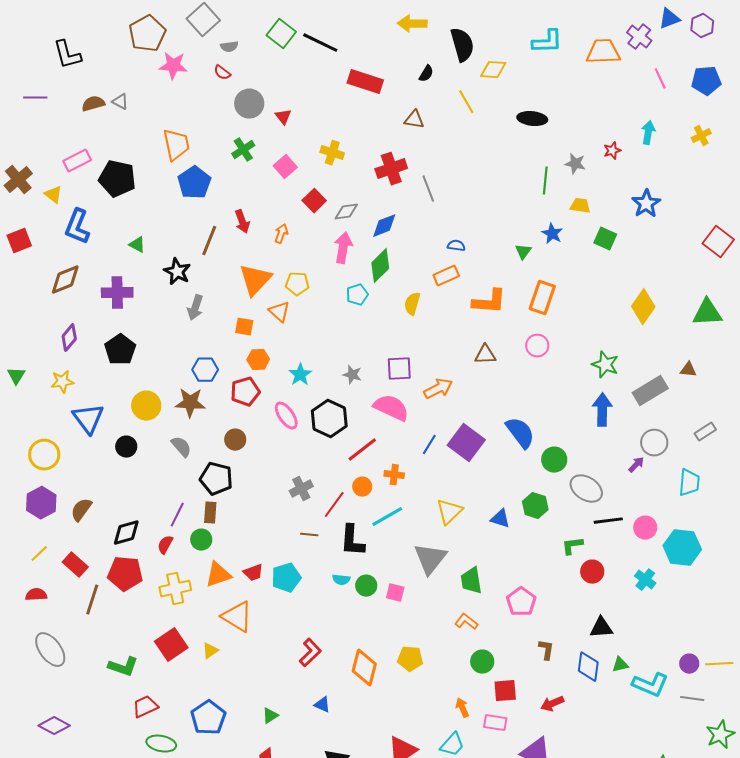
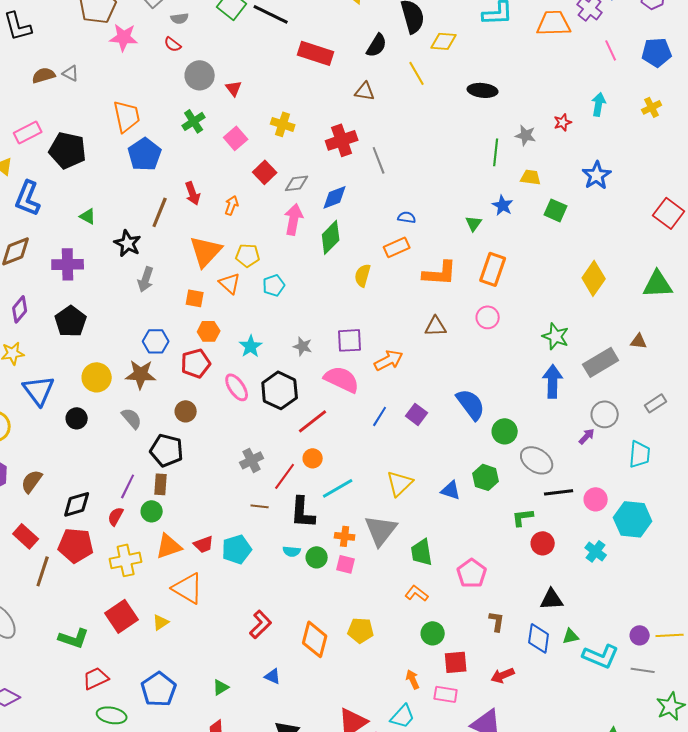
black semicircle: (426, 74) -> (377, 45), size x1.4
cyan pentagon: (357, 295) -> (274, 285), moved
purple square: (466, 443) -> (417, 414), size x0.6
orange cross: (394, 475) -> (345, 536), moved

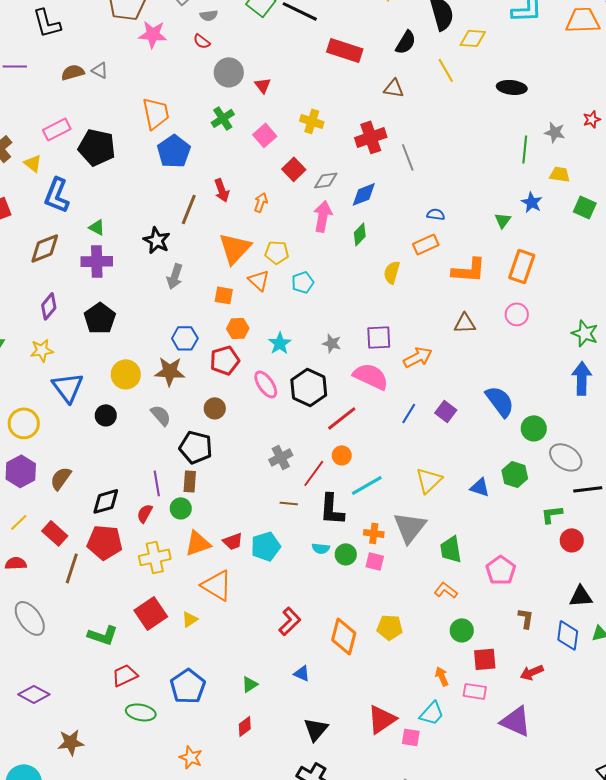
green triangle: (88, 216) -> (97, 227), moved
green diamond: (331, 237) -> (360, 234), size x0.7
purple line: (128, 486) -> (157, 483), turned -35

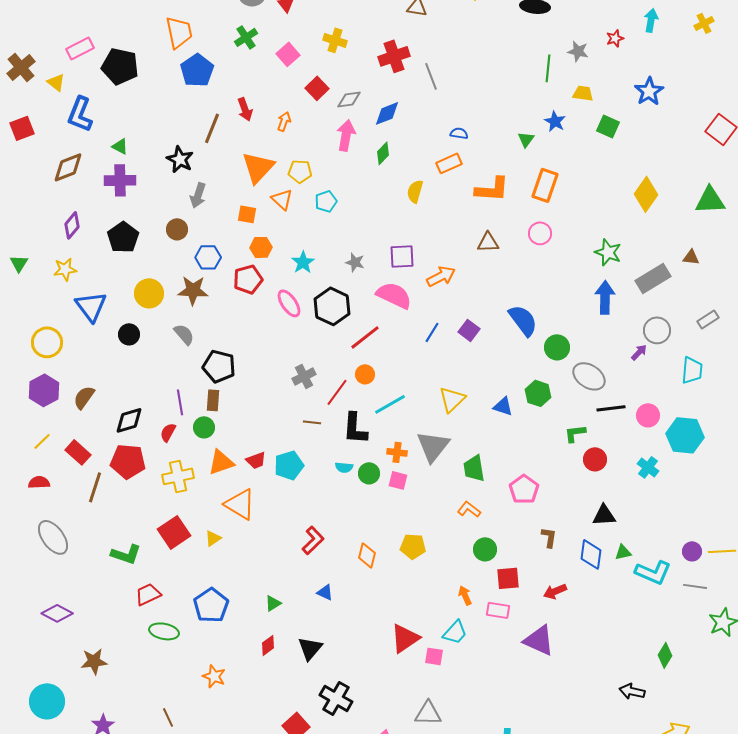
brown circle: (215, 408) -> (177, 229), moved
orange diamond: (344, 636) -> (367, 555), size x0.7
black triangle: (316, 729) -> (310, 648), moved

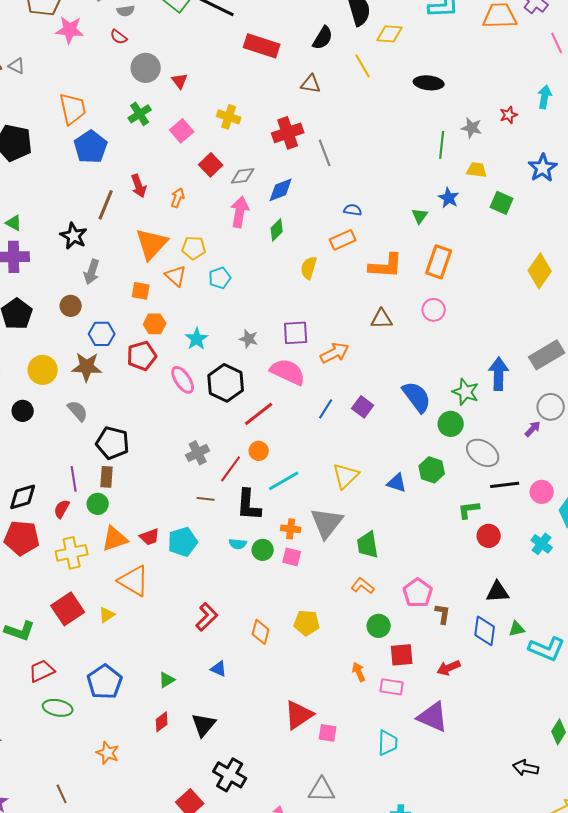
green star: (608, 252) -> (466, 392), moved
pink pentagon: (524, 489) -> (418, 593), moved
cyan trapezoid: (455, 632) -> (388, 743), moved, turned -40

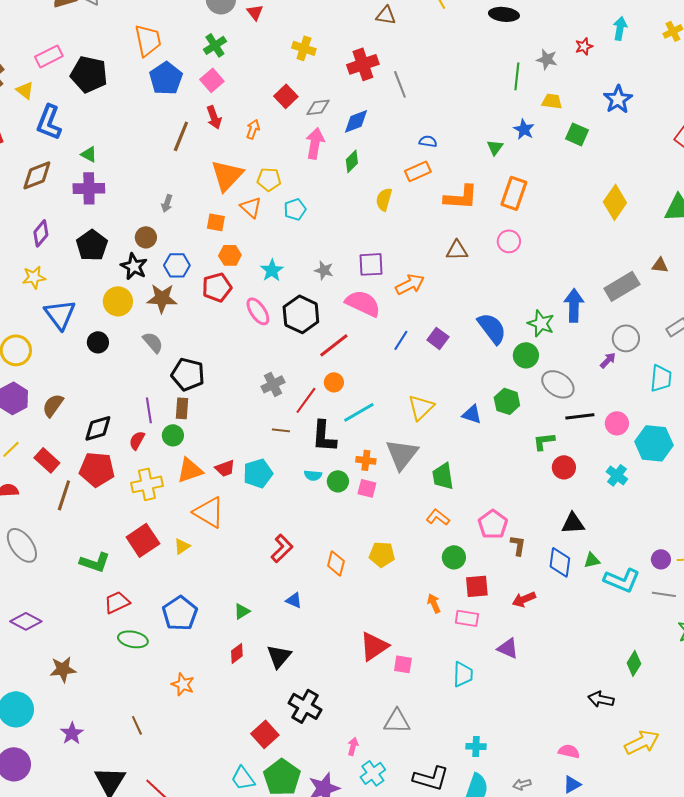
pink square: (182, 131) -> (212, 80), moved
black star: (74, 236) -> (134, 266), moved
gray arrow: (92, 272) -> (167, 203), size x0.7
purple triangle: (433, 717) -> (508, 648), size x0.7

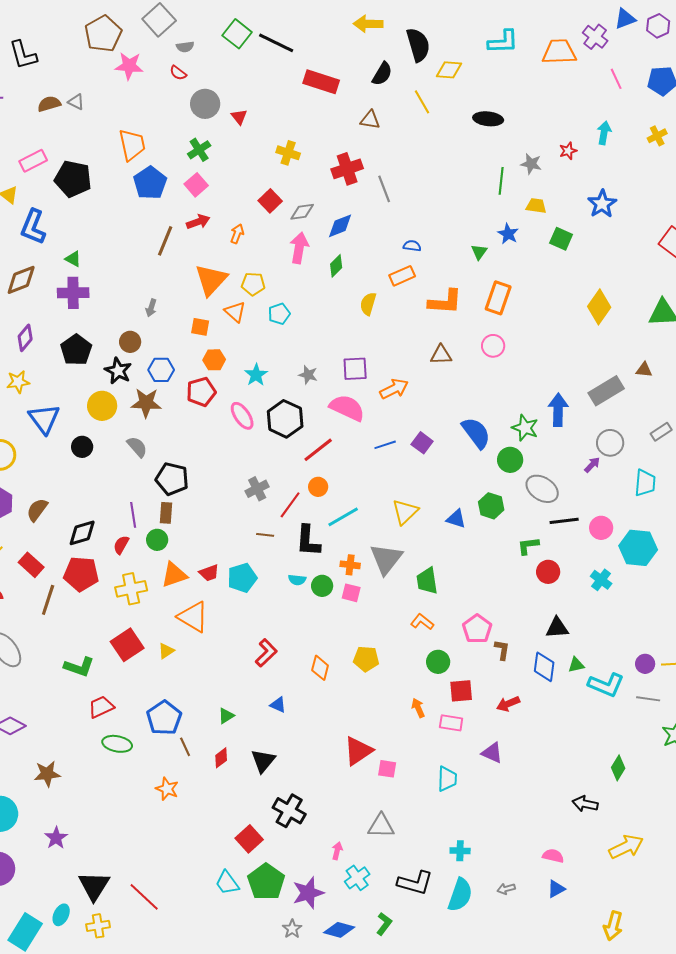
red arrow: (214, 117) -> (198, 222), turned -90
blue line: (401, 340) -> (385, 445), turned 40
brown line: (137, 725) -> (185, 747), moved

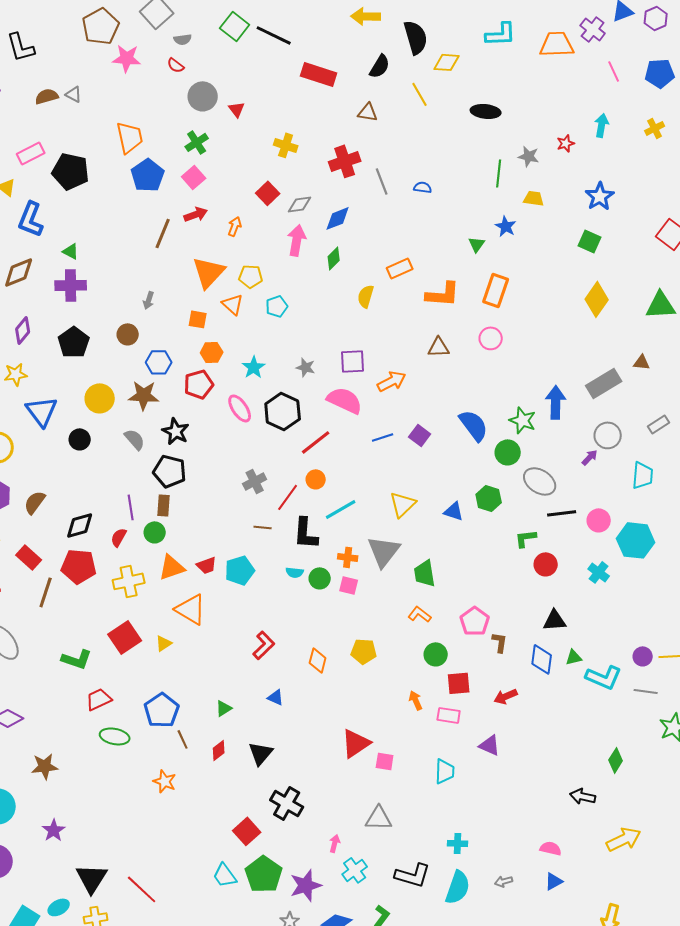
green square: (561, 239) -> (590, 241), moved
blue semicircle: (412, 246) -> (423, 187), moved
black star: (118, 371) -> (176, 431), moved
cyan ellipse: (61, 915) -> (59, 907), turned 35

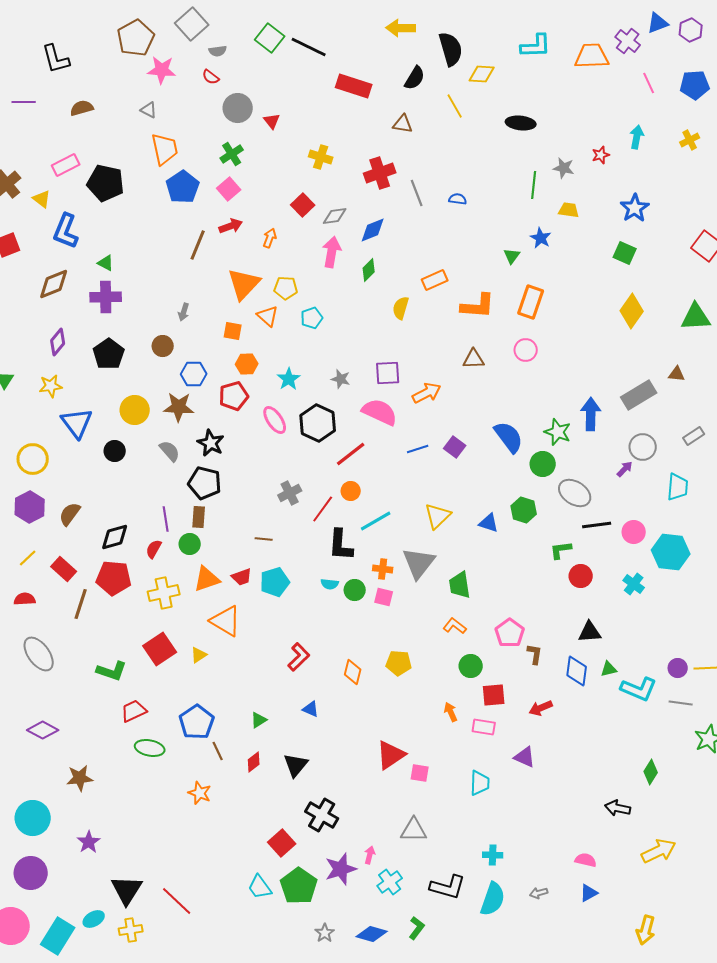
gray triangle: (74, 94) -> (149, 110), moved
brown line: (263, 527) -> (264, 539), moved
purple star: (306, 885) -> (341, 869), moved

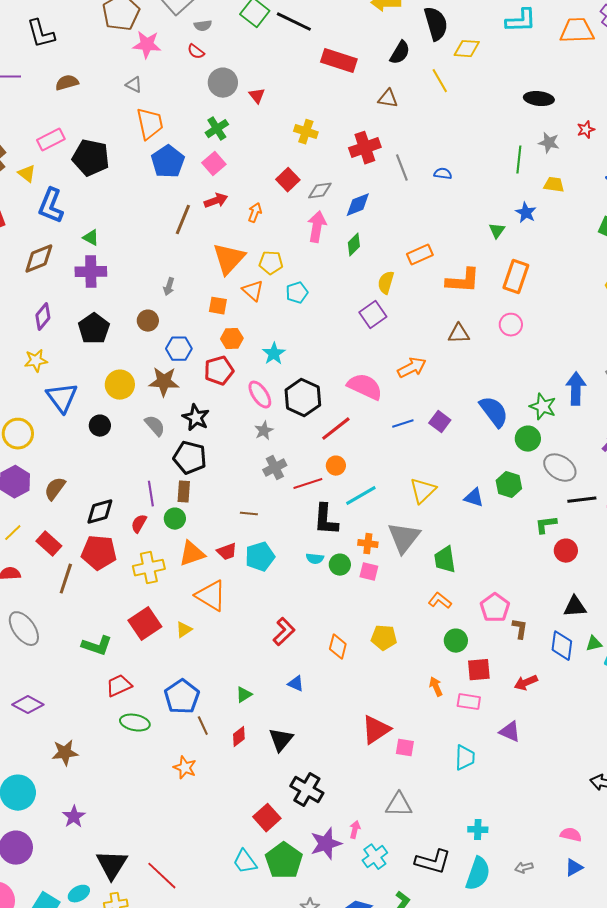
black ellipse: (521, 123) -> (539, 99), moved
purple square: (388, 373) -> (373, 315), moved, turned -32
gray star: (341, 379) -> (264, 431), moved, turned 30
red line: (323, 509) -> (308, 484), turned 36

